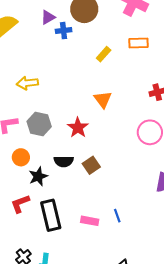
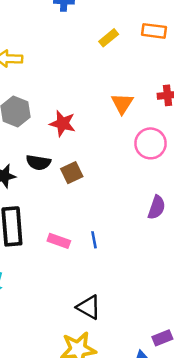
orange triangle: (103, 100) -> (122, 103), moved
red star: (78, 128) -> (63, 123), turned -30

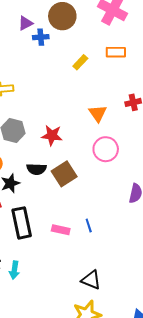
pink circle: (151, 143) -> (106, 149), moved
brown square: (72, 173) -> (64, 174), size x1.4

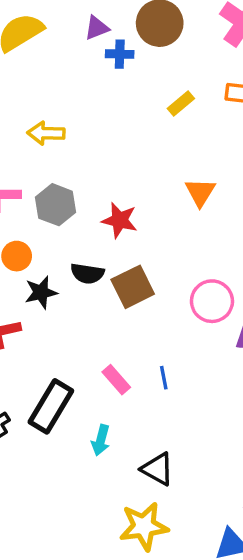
pink circle: (106, 149) -> (212, 301), moved
black rectangle: (22, 223) -> (51, 406), moved, turned 36
pink rectangle: (61, 230) -> (116, 380), turned 30
cyan arrow: (14, 270) -> (101, 440), moved

